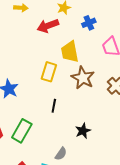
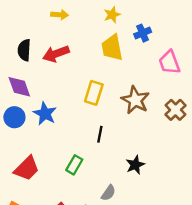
red arrow: (48, 26) -> (56, 54), moved
yellow trapezoid: (70, 52) -> (112, 48), moved
green rectangle: (22, 131) -> (74, 165), moved, size x0.7

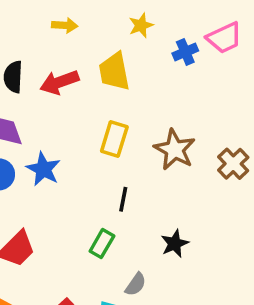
yellow trapezoid: (112, 48) -> (114, 72), moved
pink trapezoid: (169, 62) -> (224, 38), moved, turned -95
green rectangle: (74, 165) -> (102, 244), moved

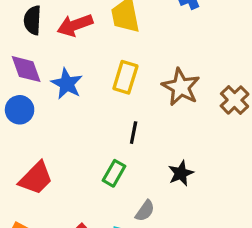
blue star: (43, 169) -> (67, 84), moved

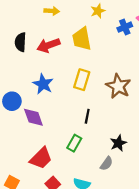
purple diamond: (26, 69) -> (33, 117), moved
red trapezoid: (36, 178) -> (41, 158), moved
gray semicircle: (145, 211) -> (106, 164), moved

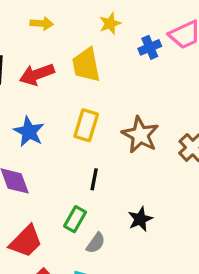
gray semicircle: (106, 164) -> (96, 243), moved

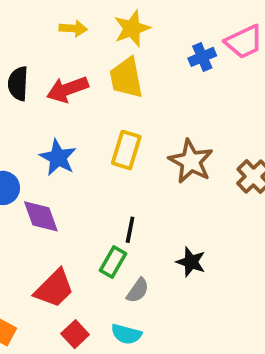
yellow star: (110, 24) -> (132, 28), moved, size x1.4
black line: (94, 179) -> (130, 230), moved
black star: (140, 219) -> (191, 262), turned -30

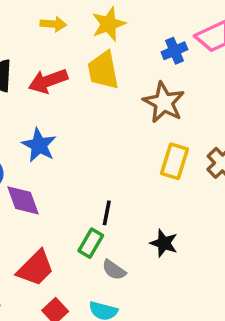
yellow rectangle: (126, 150) -> (174, 161), moved
brown star: (191, 161) -> (164, 102), moved
gray semicircle: (138, 290) -> (114, 270), turned 90

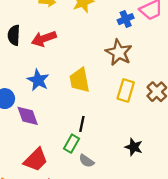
yellow trapezoid: (103, 70) -> (80, 80), moved
black star: (164, 243) -> (134, 147), moved

